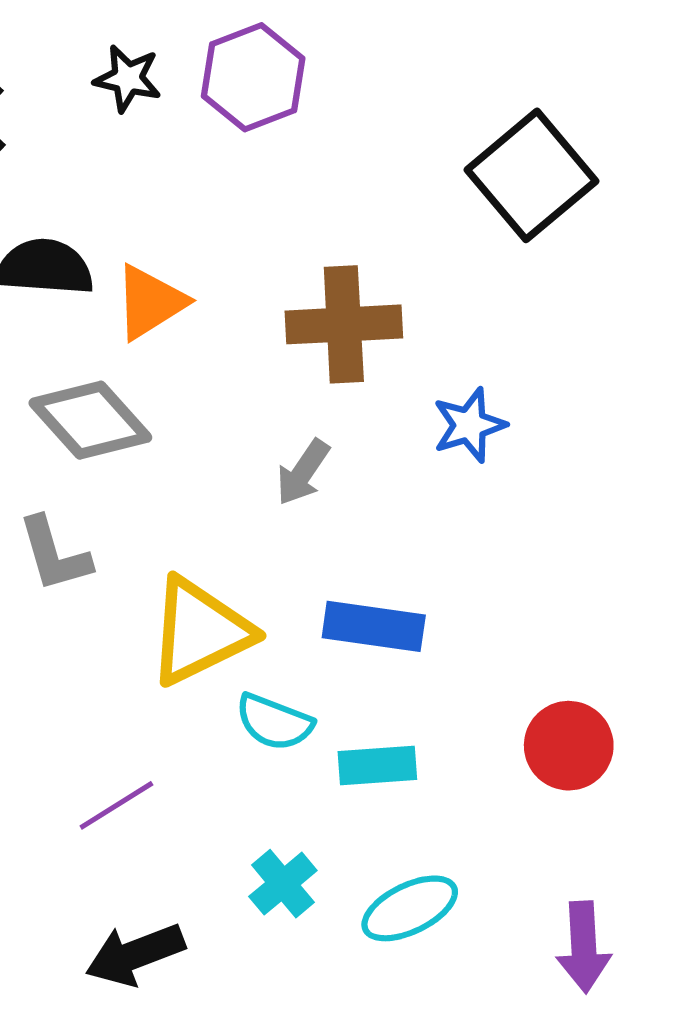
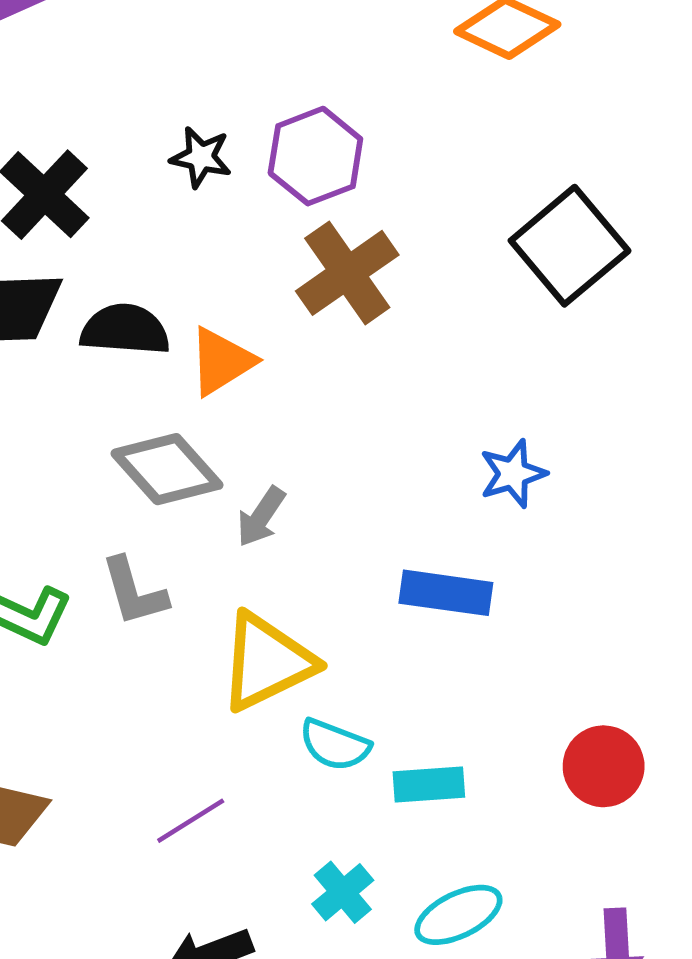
brown cross: (344, 324) -> (347, 273), moved, turned -32
gray arrow: (303, 472) -> (261, 517), moved
blue rectangle: (374, 626) -> (446, 593), moved

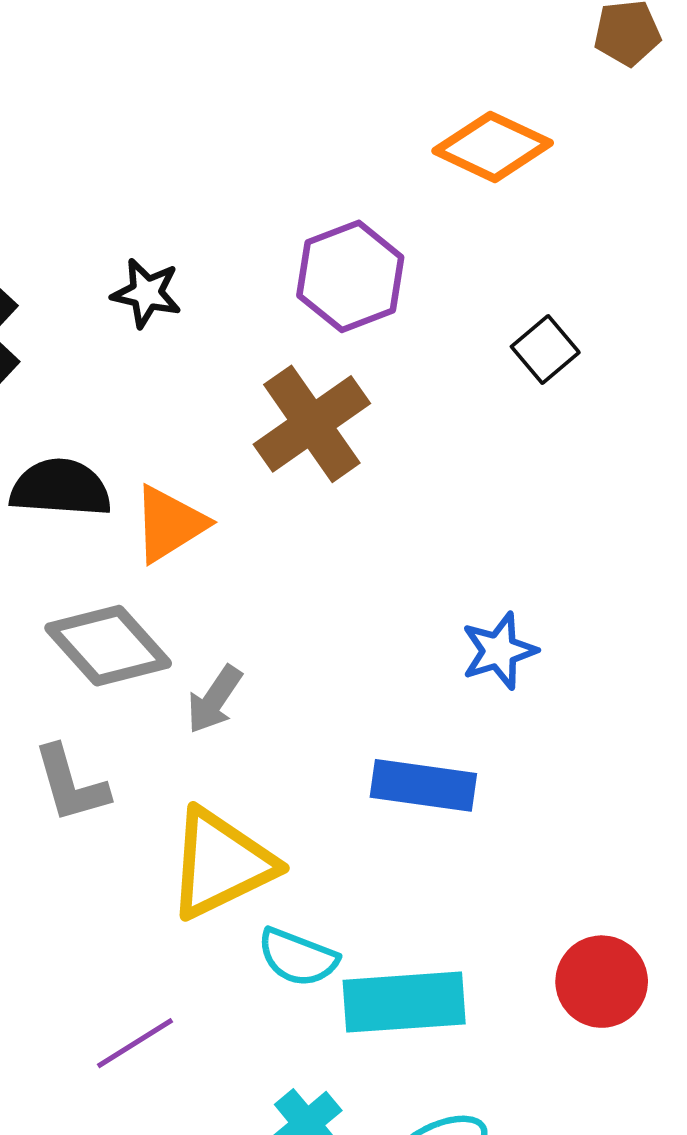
purple hexagon: (315, 156) -> (350, 276), moved
black square: (570, 246) -> (545, 349), moved, size x0.5
cyan rectangle: (429, 784) -> (404, 1002), size x1.5

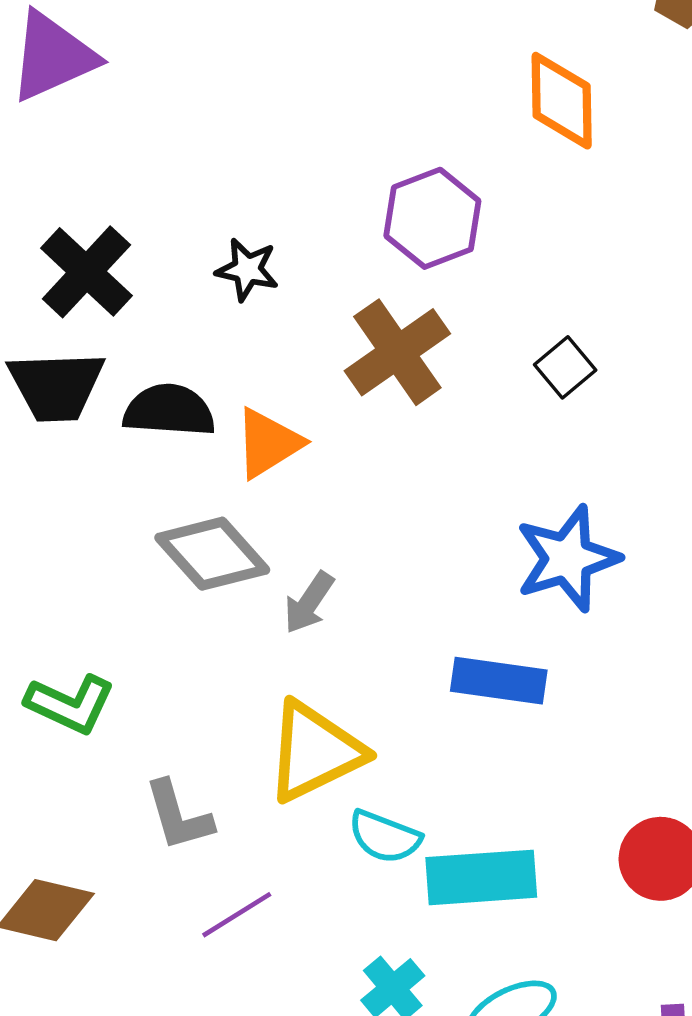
orange diamond: (493, 147) -> (562, 101), turned 64
black star: (146, 293) -> (247, 270), moved
black square: (545, 349) -> (565, 367), moved
blue star: (499, 651) -> (567, 558), size x1.5
gray L-shape: (71, 784) -> (178, 816), moved

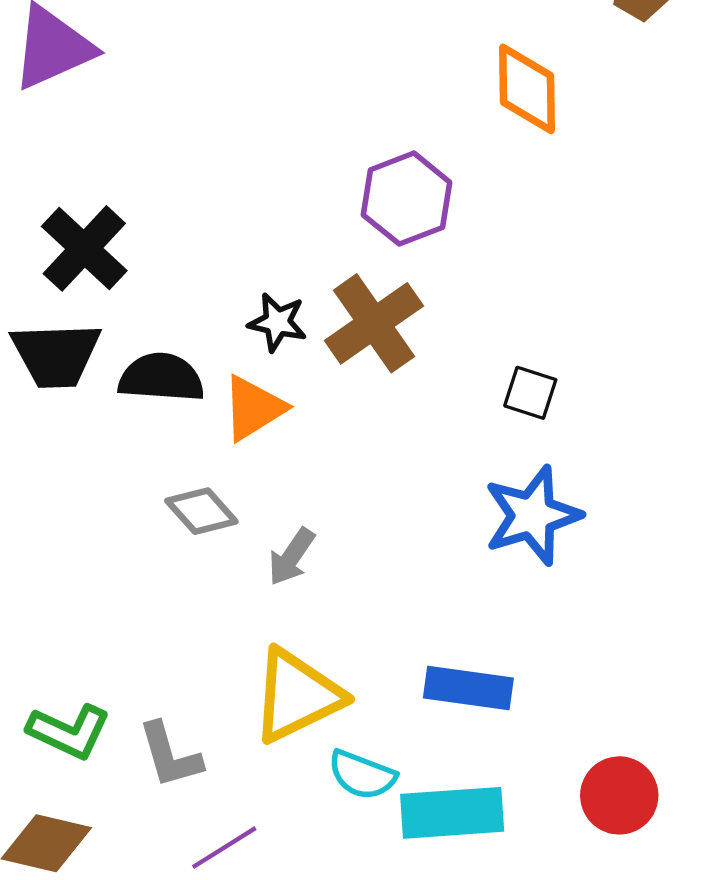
black star: (247, 270) -> (277, 322), moved
black square: (565, 367) -> (530, 393), moved, turned -32
gray diamond: (212, 554) -> (201, 511), size x0.7
blue rectangle: (499, 681) -> (468, 688), moved
green L-shape: (70, 704) -> (69, 731), moved

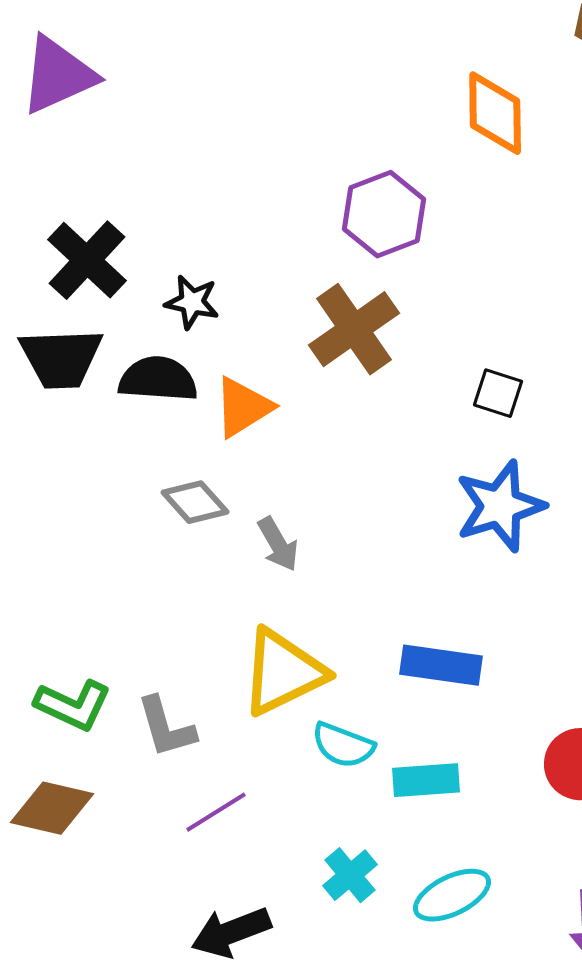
black star: (277, 322) -> (192, 302), moved
gray arrow: (292, 557) -> (278, 544), turned -64
cyan rectangle: (452, 813) -> (426, 780), size x0.7

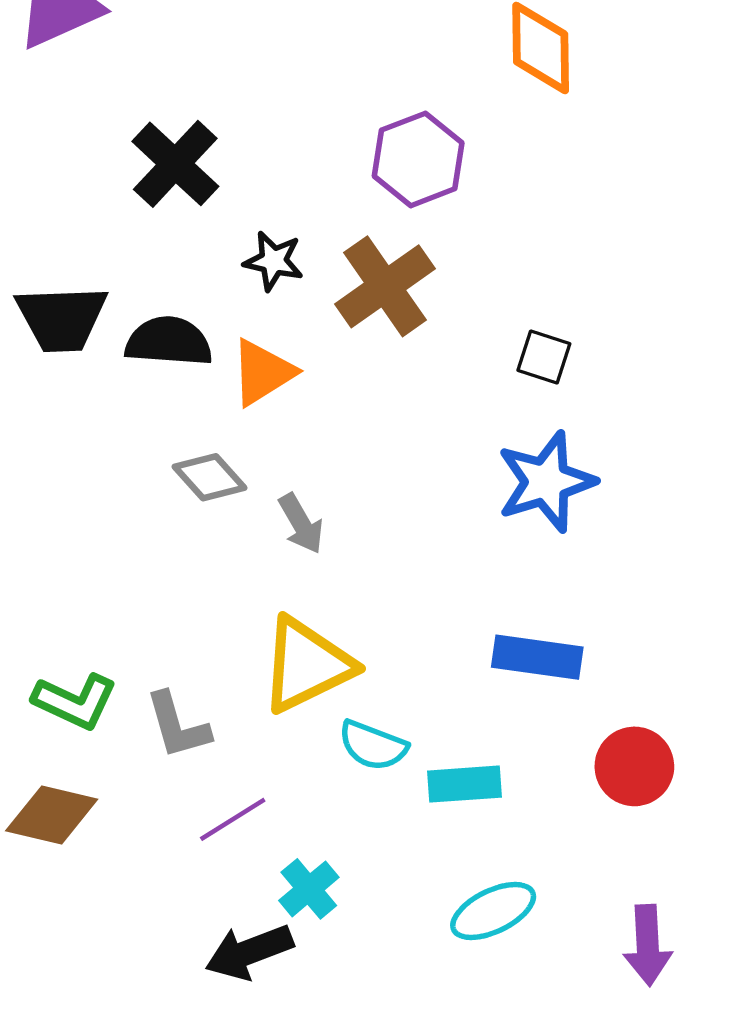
black cross: (87, 260) -> (175, 164), moved
black star: (192, 302) -> (274, 261), moved
blue rectangle: (441, 665) -> (537, 657), moved
cyan cross: (350, 875) -> (309, 889), moved

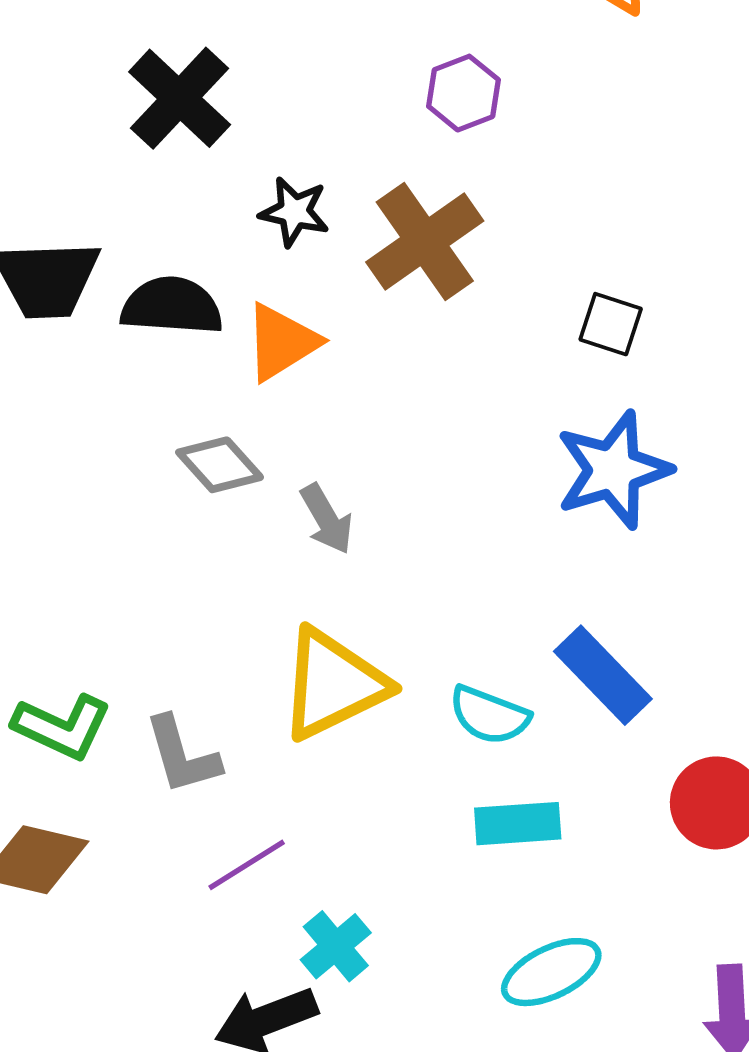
purple hexagon: (418, 159) -> (463, 93), size x0.7
blue rectangle: (537, 657) -> (603, 675), turned 38
cyan semicircle: (373, 745) -> (489, 715), moved

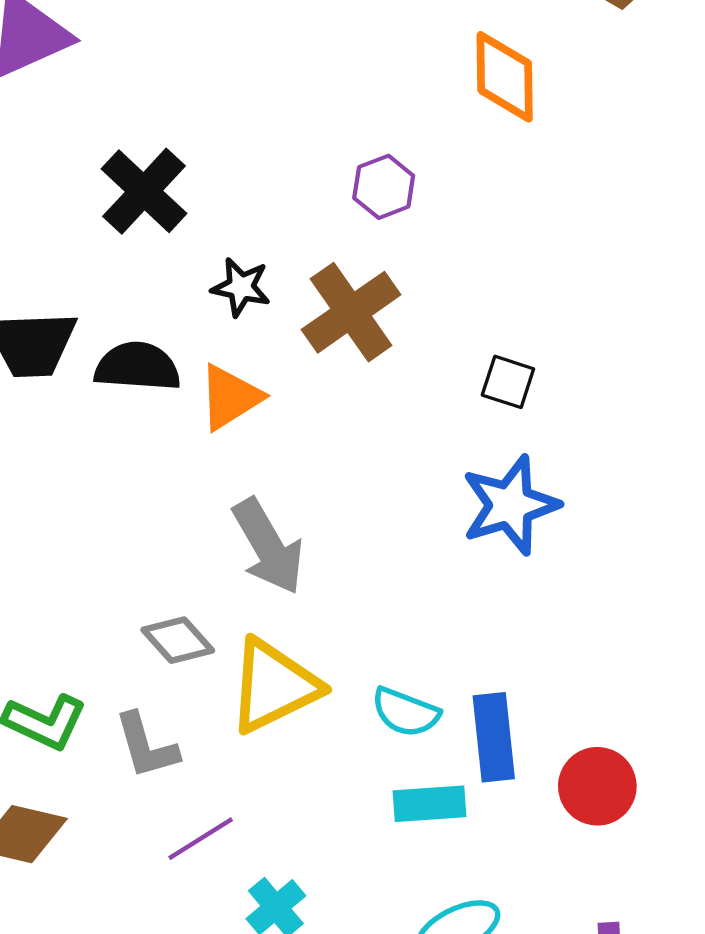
gray diamond: (220, 465) -> (178, 640), moved
gray arrow: (327, 519) -> (268, 546), size x1.6
blue rectangle: (603, 675) -> (494, 737), moved, turned 38

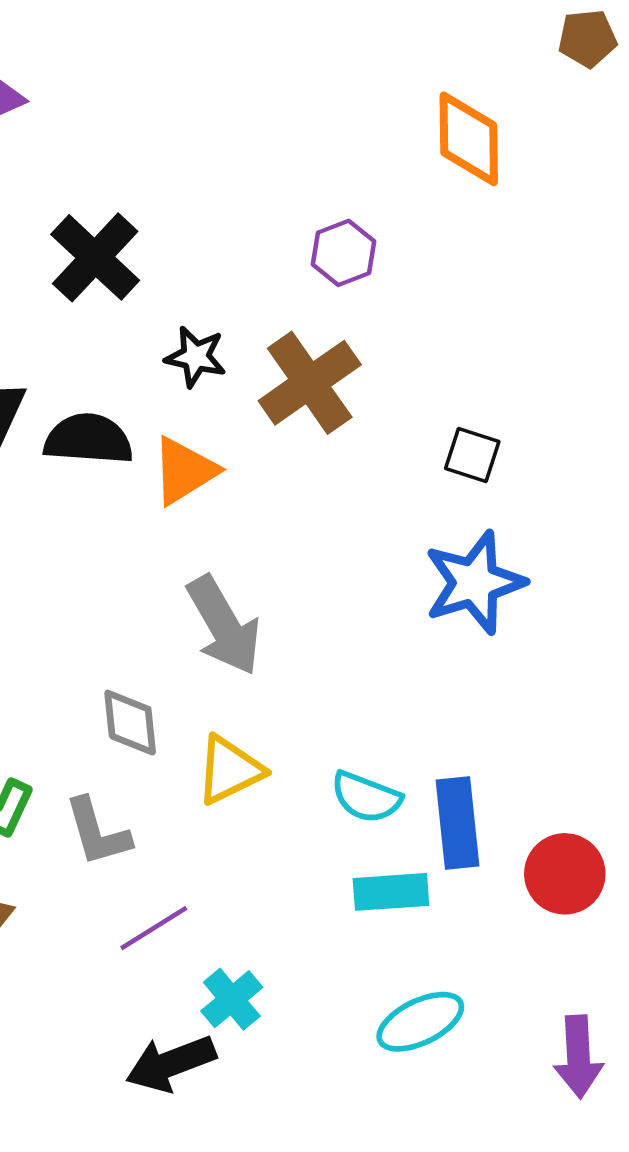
gray diamond: (178, 640) -> (130, 723), turned 36
yellow triangle: (274, 686) -> (229, 770), size x0.7

